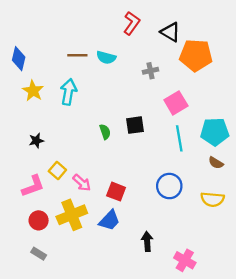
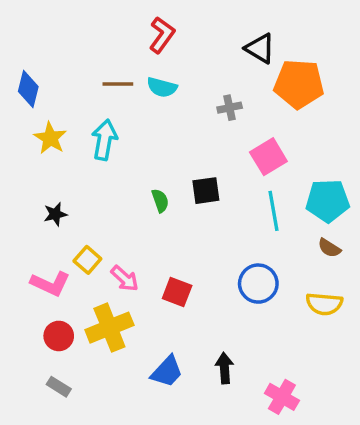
red L-shape: (132, 23) -> (162, 35), moved
pink L-shape: (33, 186) -> (50, 284), turned 45
blue trapezoid: (109, 220) -> (167, 371), moved

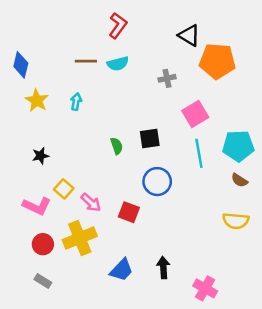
cyan semicircle: (162, 87) -> (118, 64), turned -30
cyan arrow: (104, 140) -> (76, 102), size x0.6
blue circle: (258, 284) -> (157, 182), moved

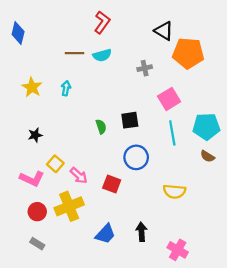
blue diamond: (21, 65) -> (18, 33), moved
yellow semicircle: (236, 221) -> (174, 191), moved

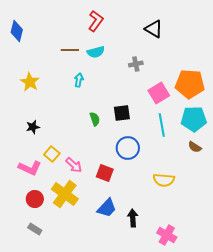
orange pentagon: (188, 53) -> (190, 84), moved
cyan arrow: (66, 88) -> (79, 80), moved
yellow cross: (69, 206) -> (65, 194), turned -32
blue trapezoid: (105, 234) -> (107, 208), moved

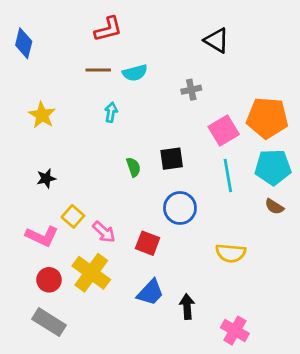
red L-shape: (96, 21) -> (108, 29), moved, turned 40
gray rectangle: (35, 229) -> (49, 322), size x1.6

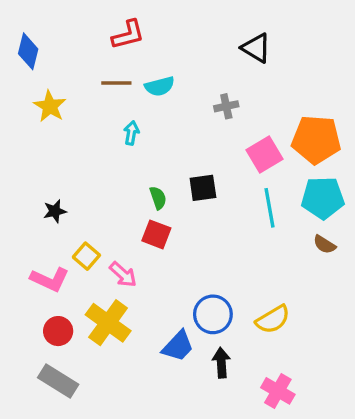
yellow star: (42, 115) -> (50, 106), moved
blue circle: (180, 208) -> (213, 314), moved
red square: (148, 243) -> (156, 234), moved
yellow semicircle: (231, 253) -> (273, 319), moved, turned -36

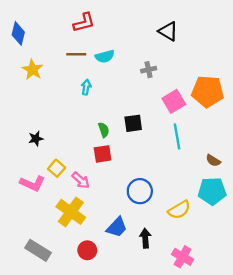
cyan pentagon: (323, 198) -> (212, 191), moved
red square: (156, 234) -> (103, 154), turned -30
blue circle: (213, 314) -> (140, 191), moved
red circle: (58, 331) -> (87, 250), moved

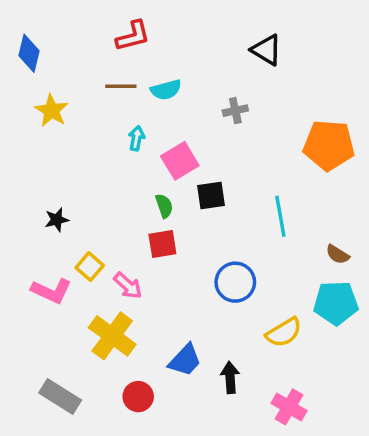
pink square: (174, 101) -> (180, 161), moved
blue circle: (140, 191) -> (235, 282), moved

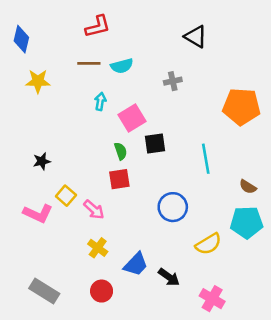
yellow star: (52, 111) -> (38, 81), turned -30
yellow cross: (112, 336) -> (98, 248), moved, size x0.6
black arrow: (230, 377) -> (169, 277), turned 130

